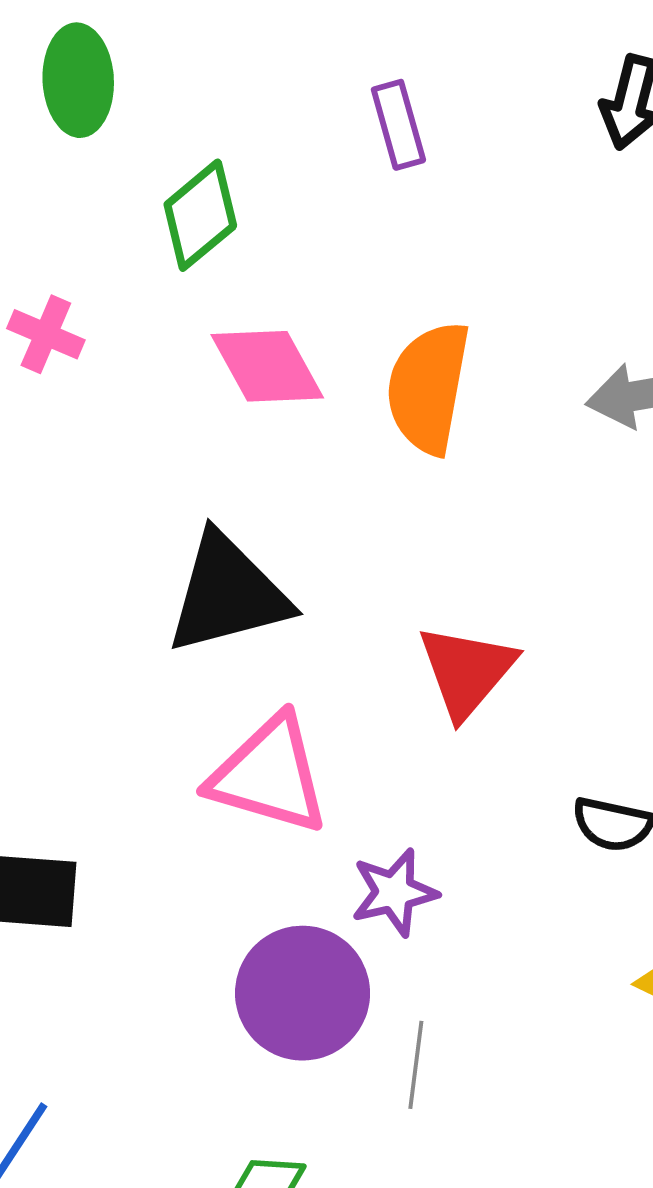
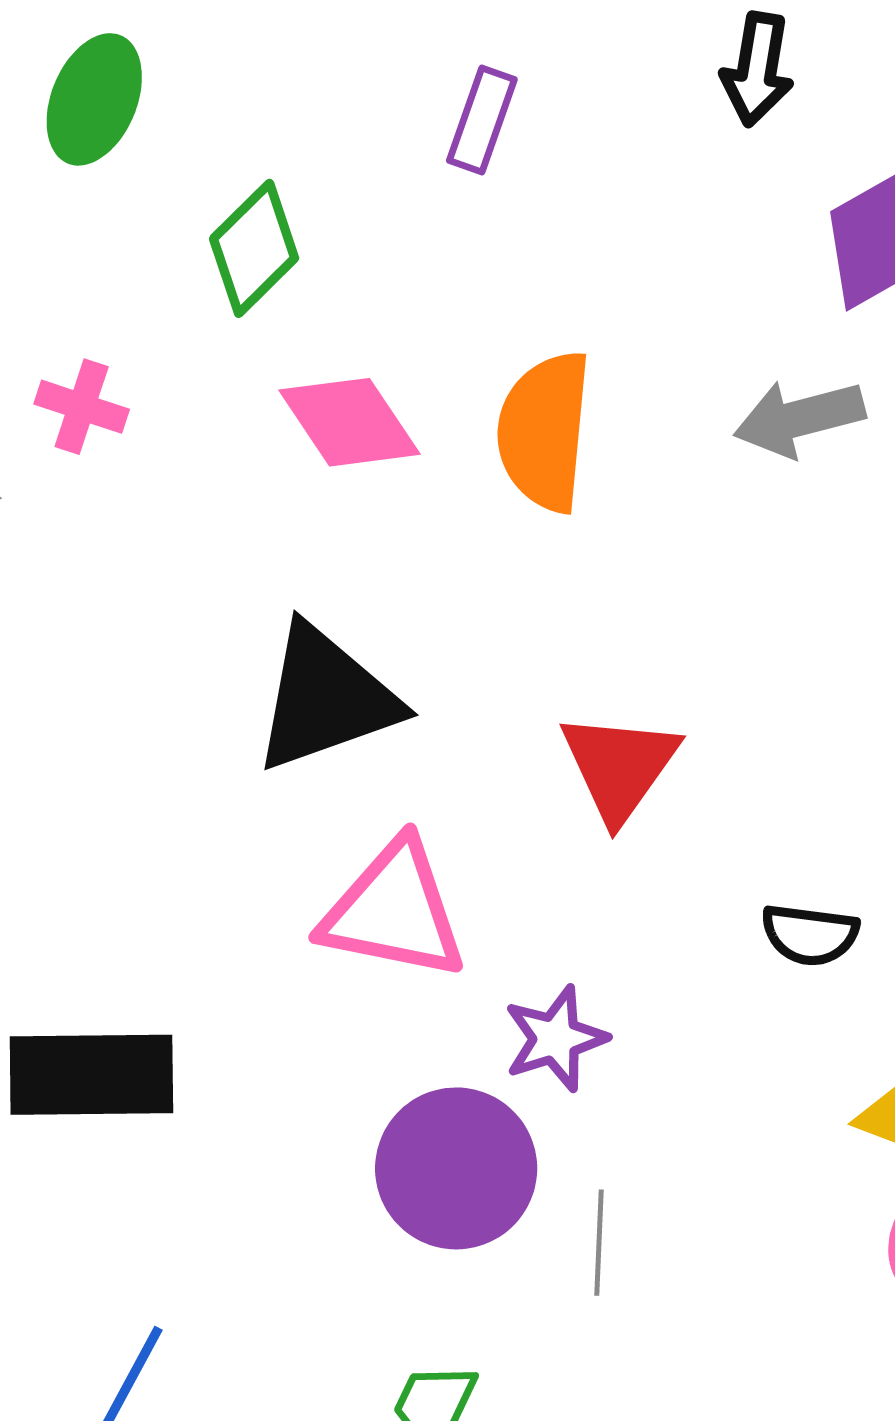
green ellipse: (78, 80) -> (94, 99), turned 30
purple rectangle: (398, 125) -> (482, 120), turned 40

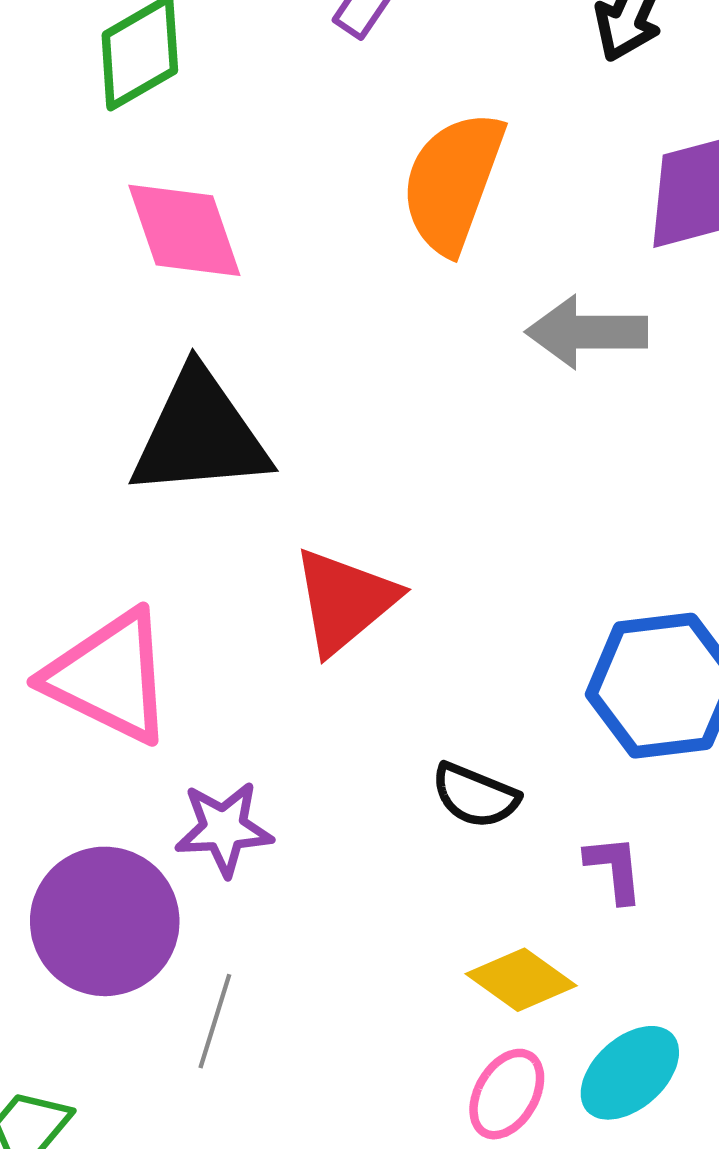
orange semicircle: (544, 431) -> (453, 182), moved
black triangle: (326, 698) -> (200, 434), moved

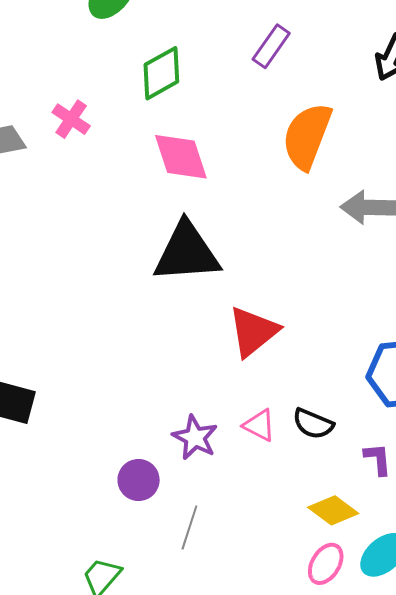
pink triangle: (109, 677) -> (259, 425), moved, size x0.5
purple star: (224, 829) -> (195, 437), turned 30
purple circle: (105, 921) -> (139, 480), size x0.6

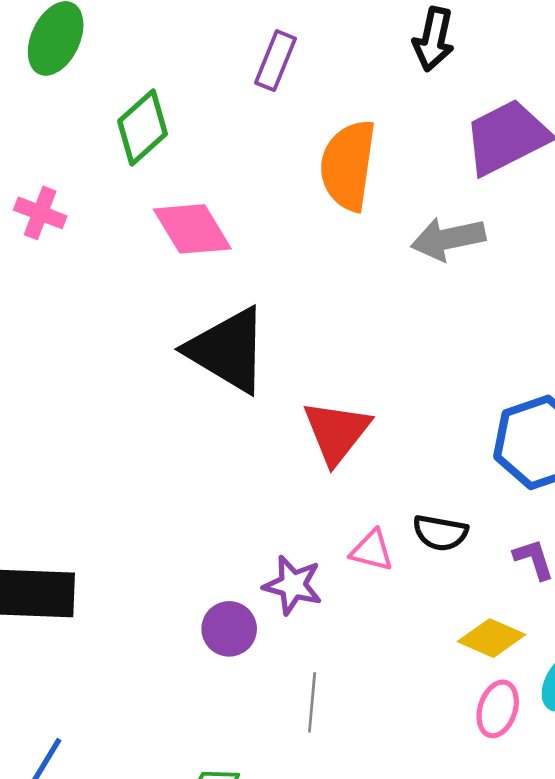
black triangle: (187, 252) -> (228, 350), turned 48
purple circle: (139, 480) -> (229, 629), moved

